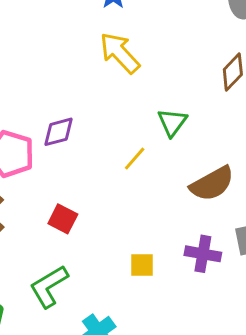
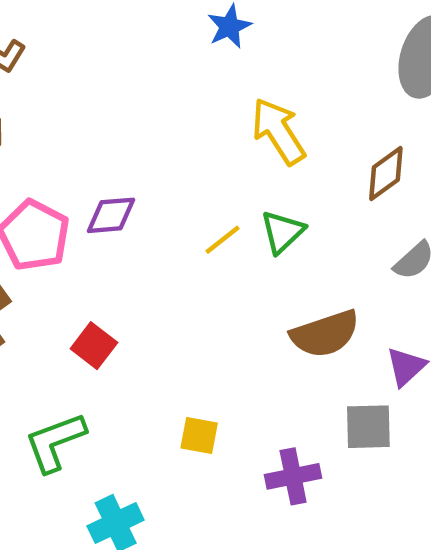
yellow arrow: (120, 53) -> (278, 131), moved
yellow line: (135, 159) -> (223, 240), moved
purple cross: (203, 254) -> (293, 476), moved, turned -32

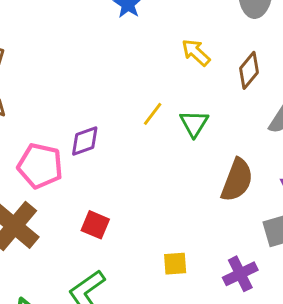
yellow arrow: (278, 131) -> (196, 52), moved, size x0.7
yellow line: (223, 240) -> (153, 114), moved
brown semicircle: (325, 334) -> (237, 180), turned -36

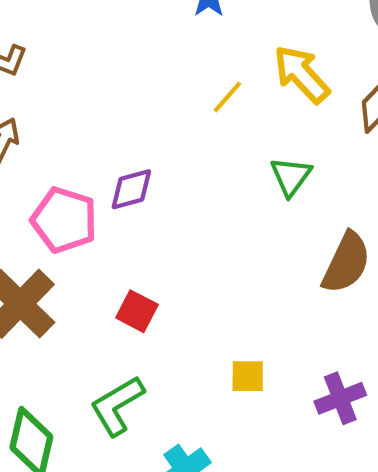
yellow arrow: (196, 52) -> (302, 74), size x1.4
yellow line: (153, 114) -> (227, 97), moved

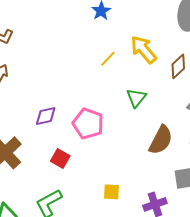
purple diamond: (131, 189) -> (46, 116), moved
pink pentagon: (64, 220) -> (88, 124), moved

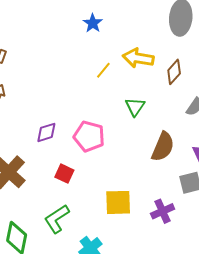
yellow arrow: (144, 50) -> (138, 58), turned -36
yellow square: (111, 192) -> (118, 202), size x1.6

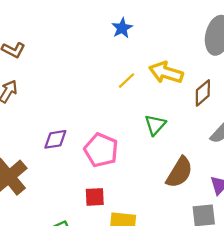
red square: (64, 174) -> (95, 197), moved, turned -36

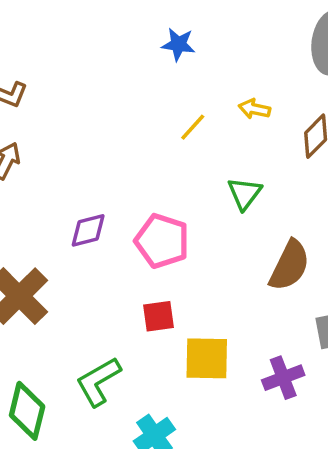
blue star: (122, 28) -> (178, 44), turned -30
yellow arrow: (166, 73) -> (254, 109), size x0.6

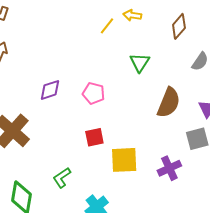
yellow arrow: (254, 109) -> (132, 15), moved
pink pentagon: (162, 241) -> (94, 93), size x0.7
green L-shape: (98, 381) -> (62, 178), size x0.7

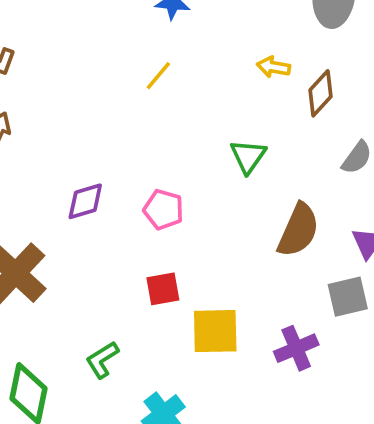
yellow arrow: (132, 15) -> (274, 67), moved
yellow line: (107, 26) -> (158, 76), moved

